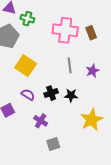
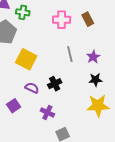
pink cross: (65, 30) -> (62, 20), size x0.7
black star: (71, 95) -> (95, 80), moved
yellow star: (92, 120) -> (98, 106), turned 30

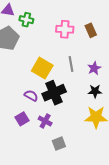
yellow square: (26, 59) -> (42, 68), moved
black cross: (55, 84) -> (54, 93), size x1.6
purple square: (14, 106) -> (22, 119), moved

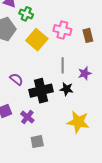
yellow square: (42, 68) -> (37, 40), moved
black star: (95, 91) -> (66, 89), moved
purple semicircle: (31, 96) -> (16, 79), moved

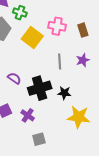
purple star: (85, 73) -> (83, 60), moved
black star: (66, 89) -> (64, 93), moved

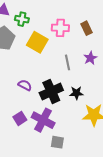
purple cross: (28, 115) -> (43, 120), size x1.6
gray square: (39, 139) -> (57, 142), turned 32

